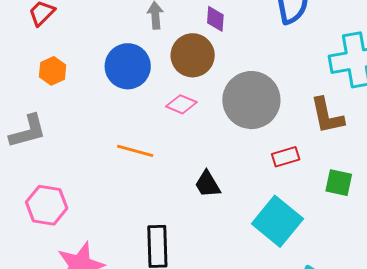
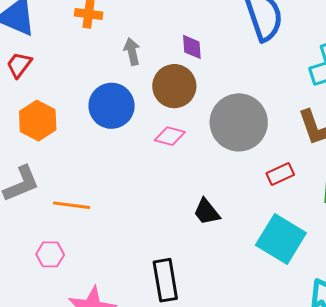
orange hexagon: (53, 71) -> (38, 121), size x1.4
orange line: (135, 151) -> (72, 205), moved
pink hexagon: (47, 205) -> (50, 254), size x0.7

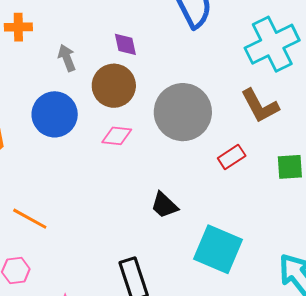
orange line: (72, 205) -> (30, 219), turned 30
cyan square: (281, 239) -> (218, 249), moved

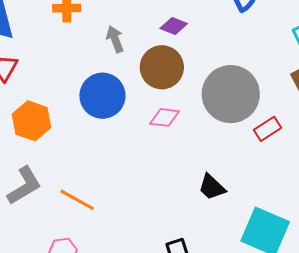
purple diamond: (125, 44) -> (174, 26), turned -56
red rectangle: (232, 157) -> (268, 129), moved

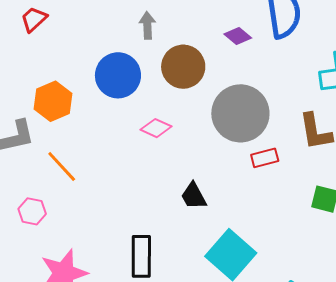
purple diamond: (174, 26) -> (238, 36), moved
pink diamond: (165, 117) -> (156, 128), moved
orange hexagon: (32, 121) -> (53, 101), moved

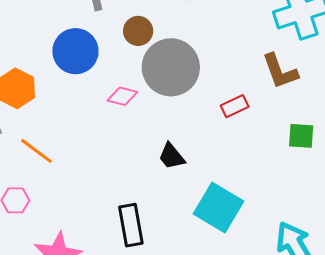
brown circle: (183, 67) -> (138, 31), size x0.7
gray circle: (240, 113) -> (171, 67), moved

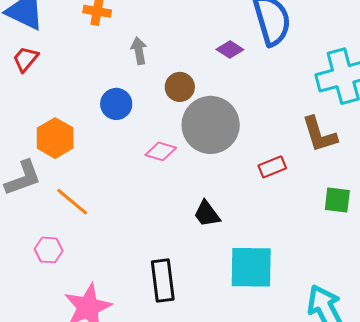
blue circle: (75, 51) -> (116, 104), size x0.7
cyan square: (219, 207) -> (251, 267), turned -33

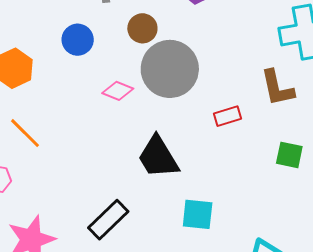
black trapezoid: (207, 214) -> (158, 157), size x1.6
cyan square: (251, 267) -> (198, 214), size x0.7
black rectangle: (163, 280) -> (108, 220), turned 48

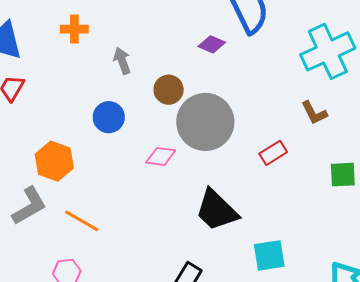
brown L-shape: (277, 88) -> (314, 113), size x0.7

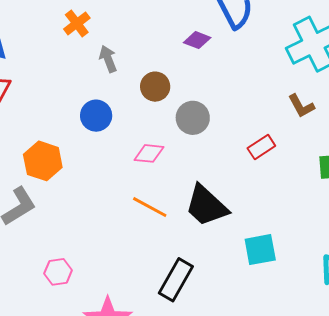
orange cross: (74, 29) -> (77, 23), moved, turned -36
gray circle: (205, 122) -> (193, 118), size x0.6
orange line: (82, 221) -> (150, 207), moved

